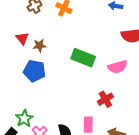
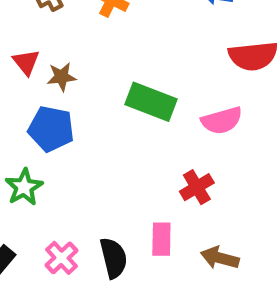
green star: (24, 118) -> (24, 187), moved

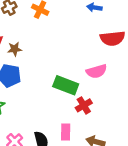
green rectangle: (151, 102) -> (66, 85), moved

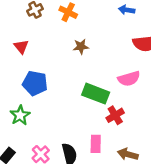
brown star: (15, 49) -> (81, 47), moved

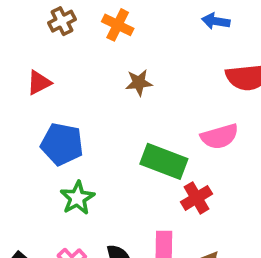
red triangle: (21, 47) -> (39, 83), turned 42
green star: (20, 115) -> (77, 198), moved

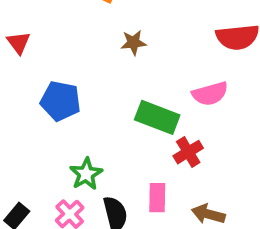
red triangle: (39, 83) -> (19, 43), moved, turned -40
green star: (77, 198) -> (86, 174), moved

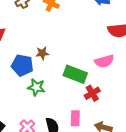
brown star: (133, 43) -> (42, 53), moved
green star: (86, 174) -> (36, 87), moved, turned -30

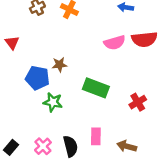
pink semicircle: (104, 61) -> (115, 43), moved
red cross: (92, 93) -> (138, 102), moved

